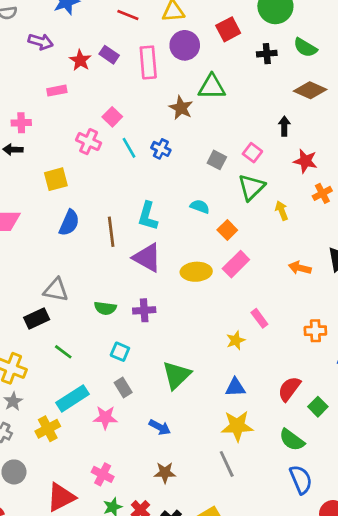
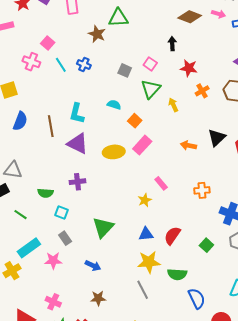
green semicircle: (105, 308) -> (45, 193), moved
red semicircle: (289, 389) -> (172, 236), moved
green semicircle: (292, 440) -> (177, 274), moved, turned -30

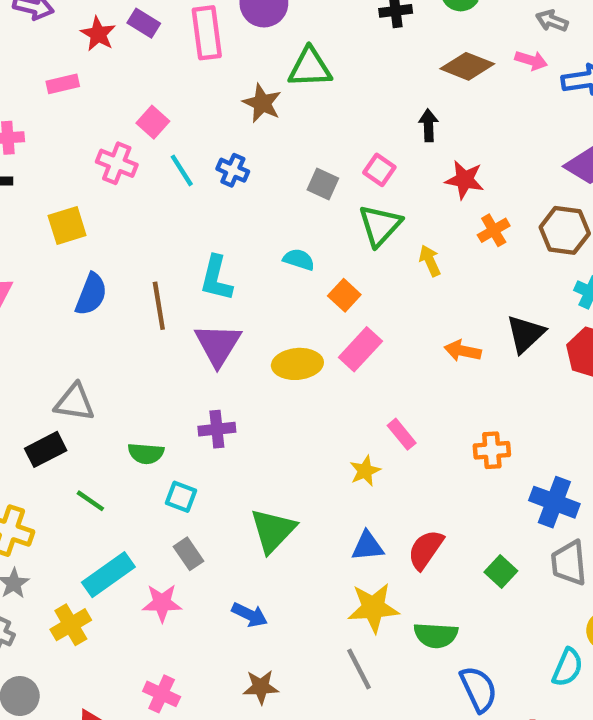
purple triangle: (78, 143) -> (218, 345), turned 35

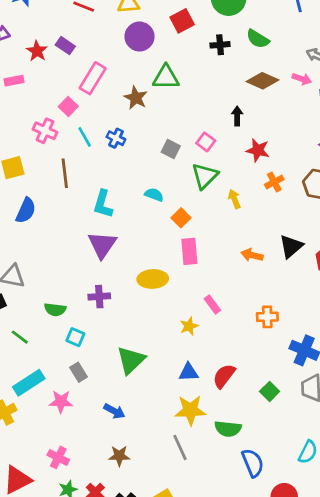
pink rectangle: (207, 33) -> (93, 78), moved, turned 36
brown line: (159, 306) -> (65, 173), moved
pink rectangle: (360, 349) -> (189, 251), turned -50
yellow ellipse: (297, 364) -> (153, 279), moved

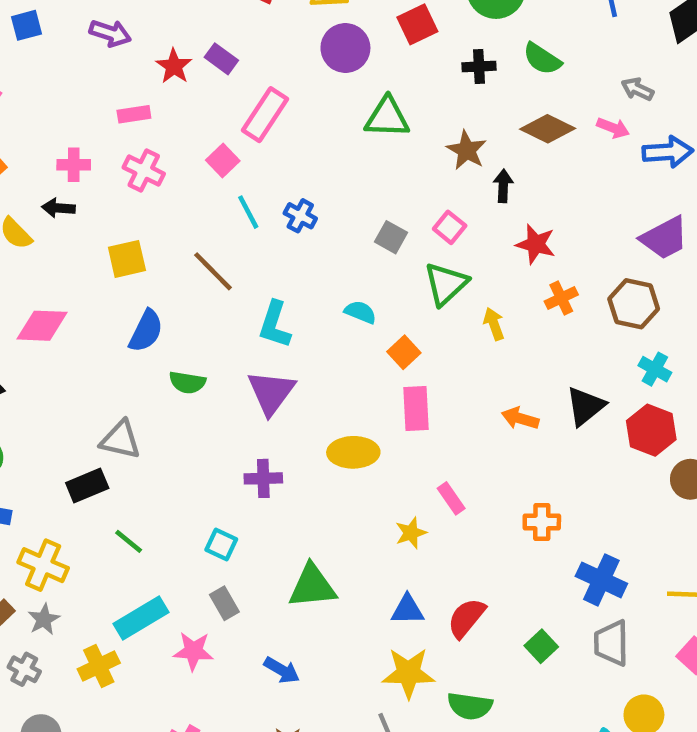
brown star: (136, 98) -> (467, 150), moved
pink cross: (45, 131) -> (144, 171), moved
brown line: (65, 173) -> (213, 271), turned -40
green semicircle: (55, 310) -> (187, 382), moved
green triangle: (131, 360) -> (312, 586), turned 36

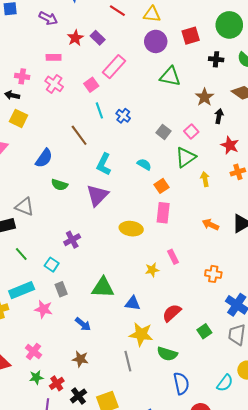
yellow square: (127, 259) -> (19, 118), moved, turned 30
purple cross: (263, 478) -> (72, 240), moved, turned -35
cyan square: (221, 545) -> (52, 265), moved
blue triangle: (407, 610) -> (133, 303), moved

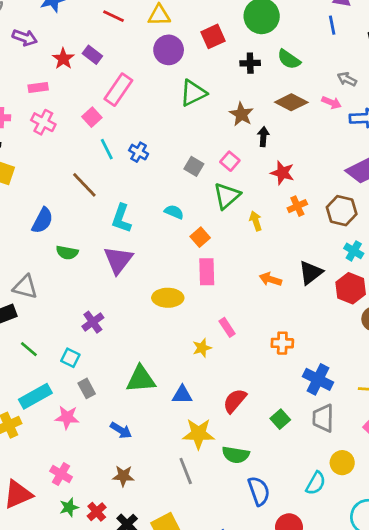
green triangle: (170, 76) -> (193, 93), turned -30

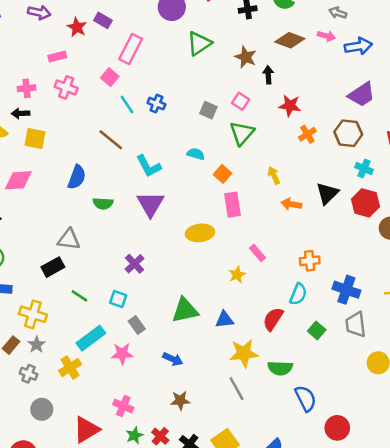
cyan L-shape: (121, 218) -> (148, 166), turned -40
yellow arrow: (256, 221) -> (274, 175), moved
cyan semicircle: (316, 483) -> (298, 294), moved

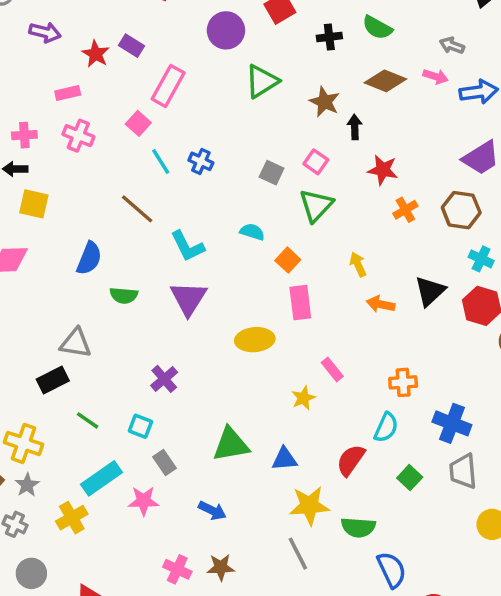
pink cross: (123, 406) -> (177, 569), moved

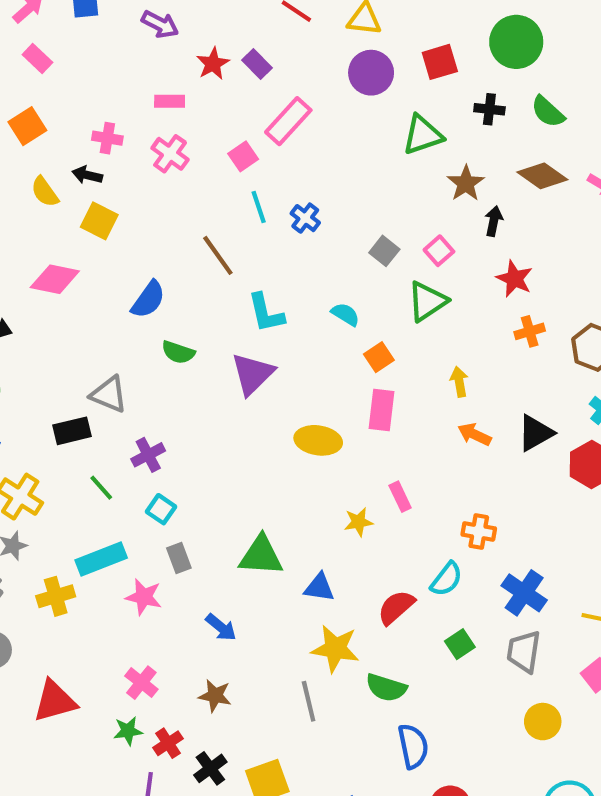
green triangle: (262, 81) -> (423, 135), moved
purple cross: (164, 379) -> (148, 455), moved
pink cross: (177, 569) -> (141, 683), moved

